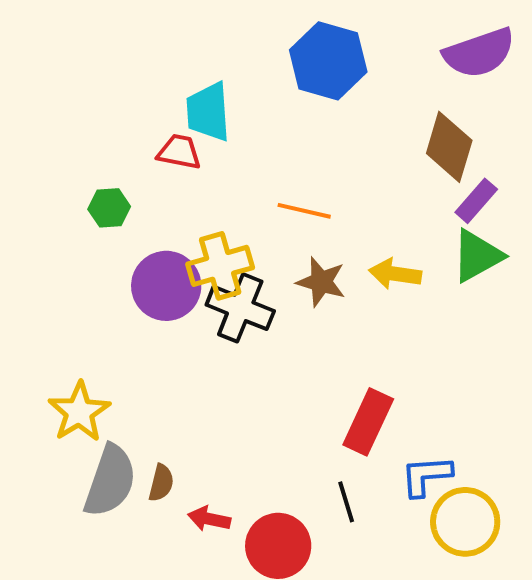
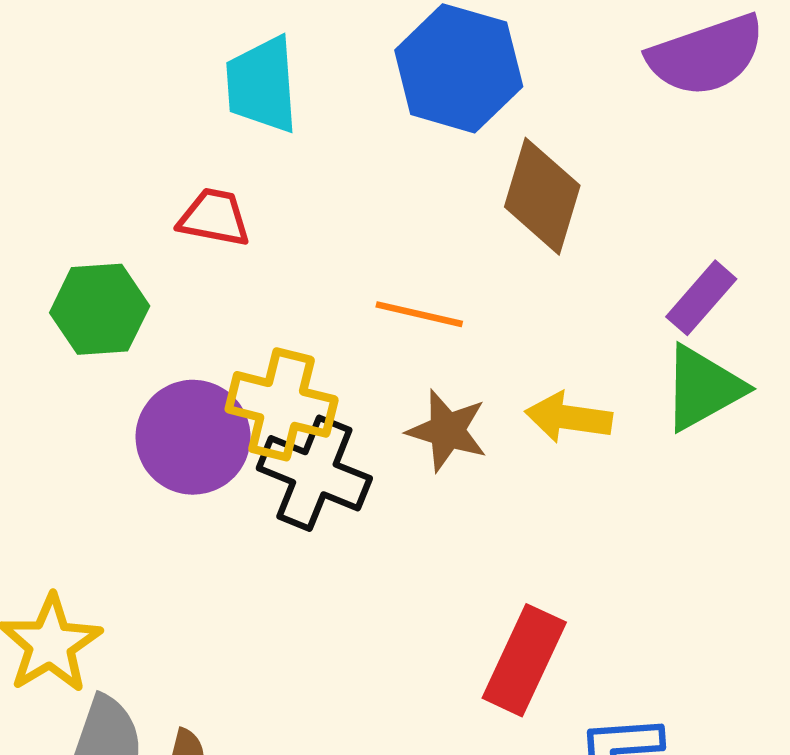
cyan trapezoid: (208, 112) -> (262, 85), moved
brown diamond: (449, 147) -> (542, 196), moved
green hexagon: (109, 208) -> (100, 309), size x1.4
yellow cross: (220, 266) -> (282, 404), turned 30

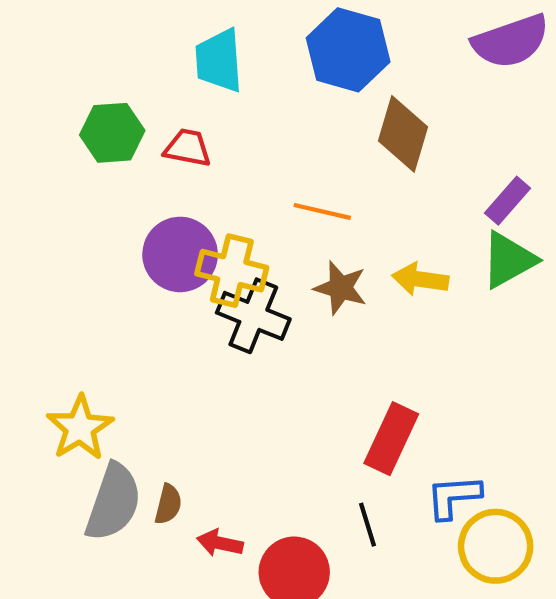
green hexagon: (100, 309) -> (112, 133), moved
purple circle: (193, 437) -> (180, 254), moved

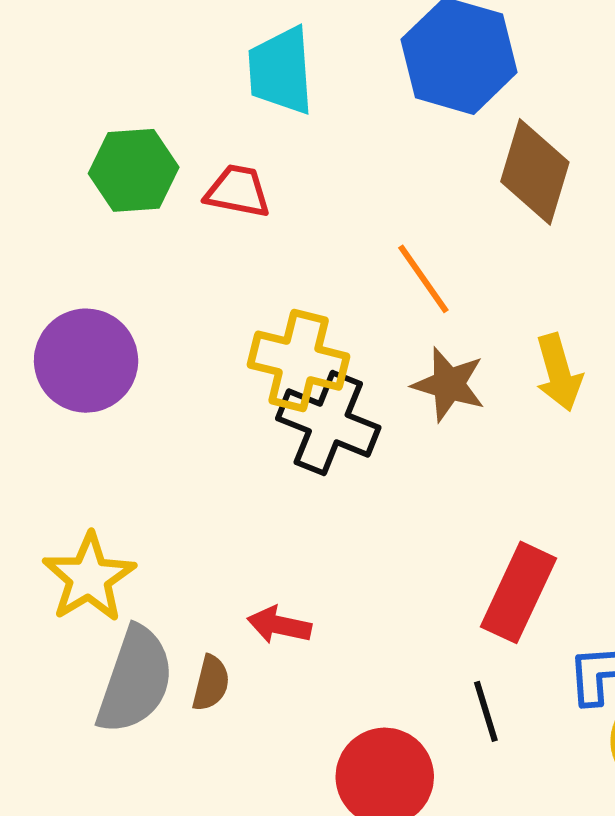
orange line: (322, 211) -> (423, 279), turned 42
purple circle: (180, 254) -> (86, 361), moved
yellow arrow: (420, 279) -> (559, 372), turned -114
red arrow: (220, 543) -> (279, 625), moved

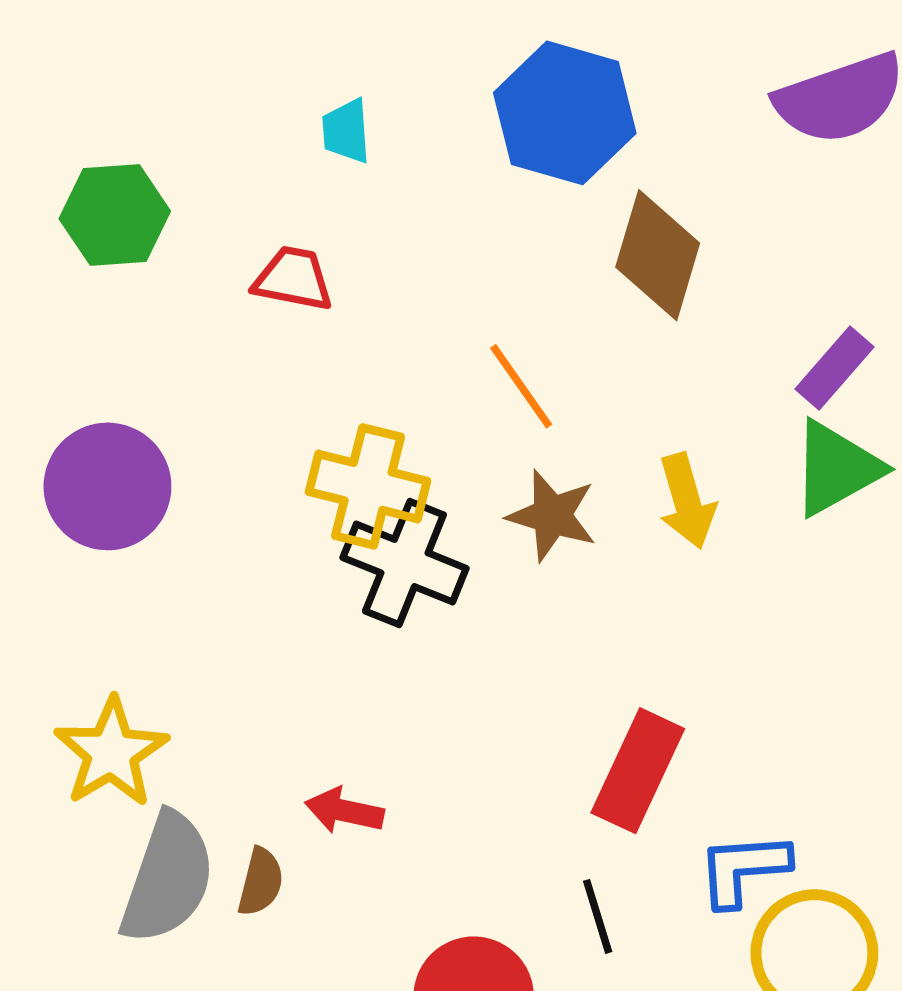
cyan trapezoid: (281, 71) -> (346, 131), size x0.6
green hexagon: (134, 170) -> (115, 215), moved

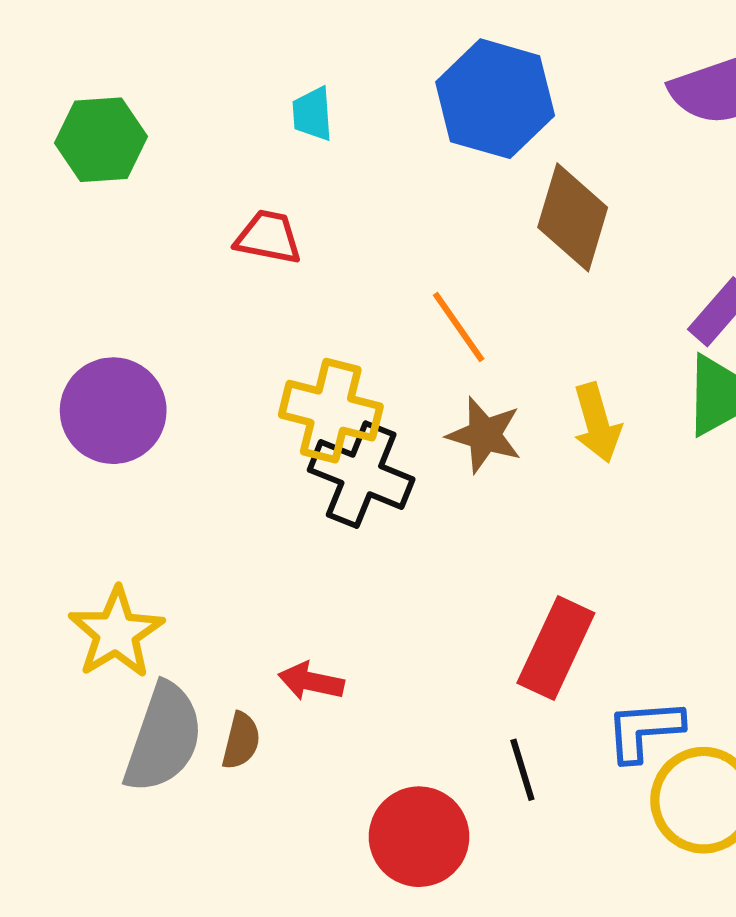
green hexagon: (115, 215) -> (101, 140), moved

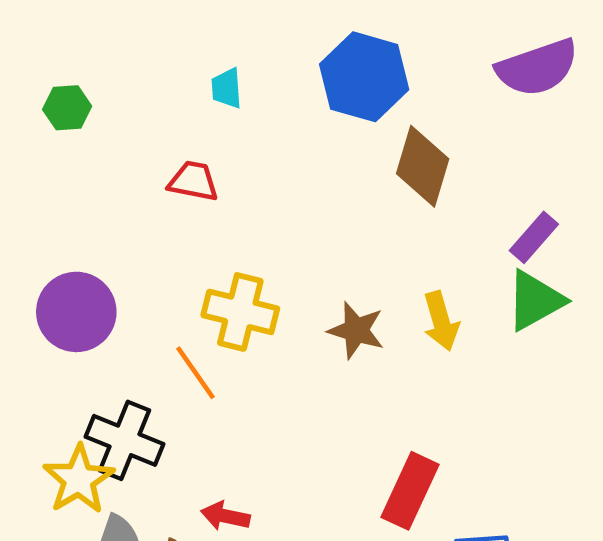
green hexagon: (101, 140) -> (67, 108), size x0.7
orange line: (459, 327) -> (196, 373), moved
black cross: (361, 475) -> (124, 440), moved

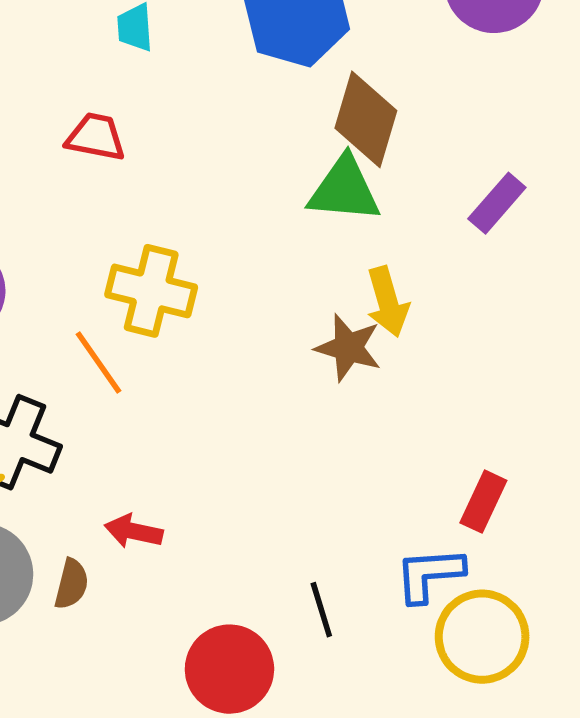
green triangle: (535, 300) -> (344, 190), moved, turned 34
brown star: (356, 330) -> (348, 348), moved
red rectangle: (410, 491) -> (483, 502), moved, size x0.7

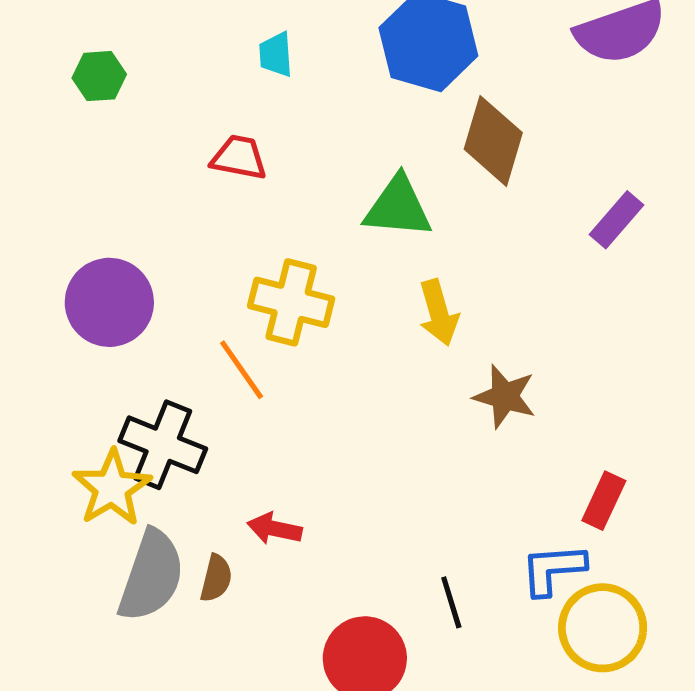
green triangle: (344, 190) -> (398, 207), moved
yellow arrow: (387, 302) -> (439, 313), moved
brown star: (348, 348) -> (505, 396), moved

